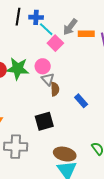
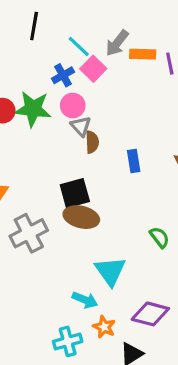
blue cross: (36, 17) -> (63, 75), moved, turned -32
blue rectangle: (81, 101) -> (134, 161), turned 32
gray cross: (16, 147) -> (29, 233), turned -30
brown ellipse: (65, 154) -> (81, 217), moved

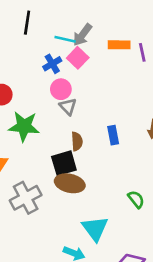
gray arrow: (117, 43) -> (83, 35), moved
cyan line: (79, 46) -> (65, 39), turned -30
green star: (33, 109) -> (24, 126), moved
brown semicircle: (92, 142) -> (77, 141), moved

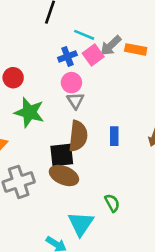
gray arrow: (83, 35) -> (111, 46), moved
brown semicircle: (77, 141) -> (78, 136), size x1.6
green semicircle: (136, 199) -> (112, 203), moved

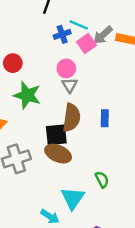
blue cross: (67, 56) -> (62, 34), moved

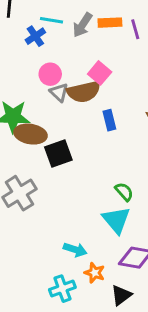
pink square: (87, 43) -> (100, 73), moved
brown semicircle: (72, 118) -> (84, 92), moved, turned 84
brown ellipse: (58, 154) -> (30, 134), moved
cyan triangle: (73, 198) -> (116, 220), moved

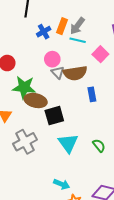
cyan line: (51, 20) -> (78, 40), moved
orange rectangle: (110, 23) -> (62, 26), moved, turned -70
pink square: (100, 73) -> (100, 54), moved
cyan triangle: (116, 220) -> (68, 143), moved

